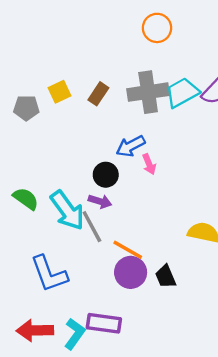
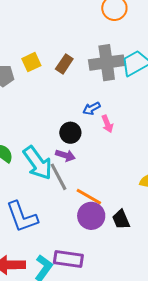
blue arrow: (131, 146) -> (92, 108), size x0.7

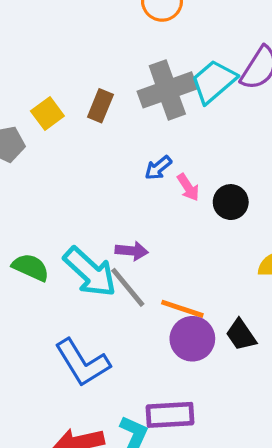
black circle: (70, 133) -> (231, 202), moved

